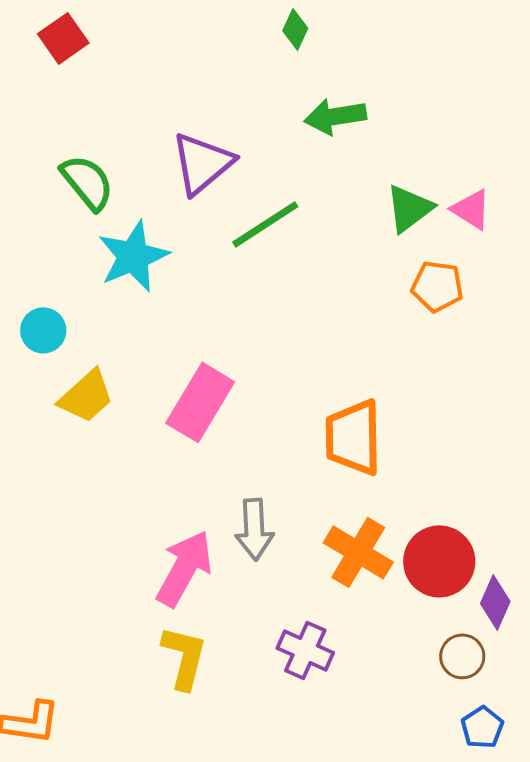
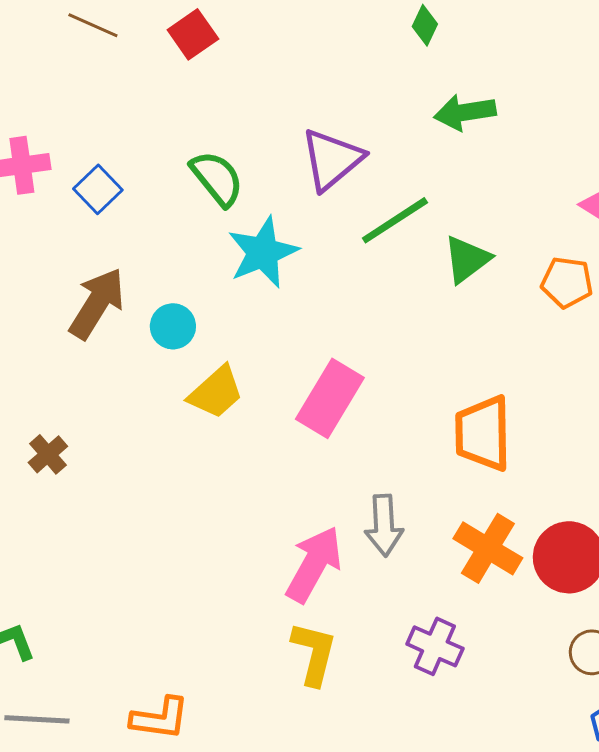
green triangle: (409, 208) -> (467, 259), moved

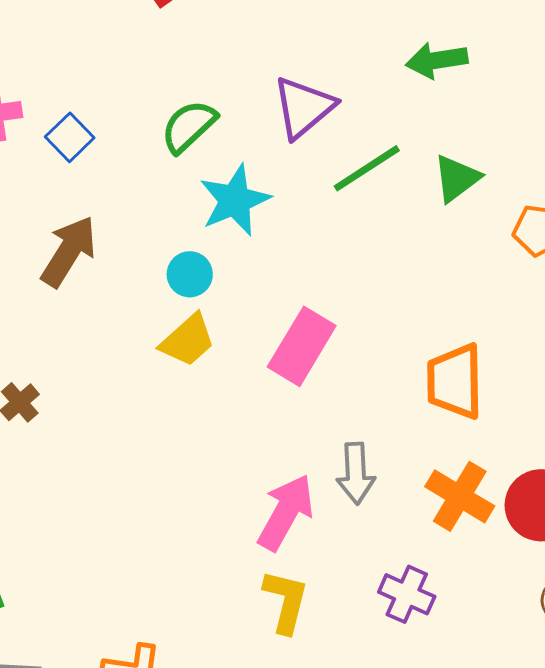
green semicircle: (217, 178) -> (189, 126), turned -94
green triangle: (467, 259) -> (457, 178), moved
cyan circle: (173, 326) -> (190, 274), moved

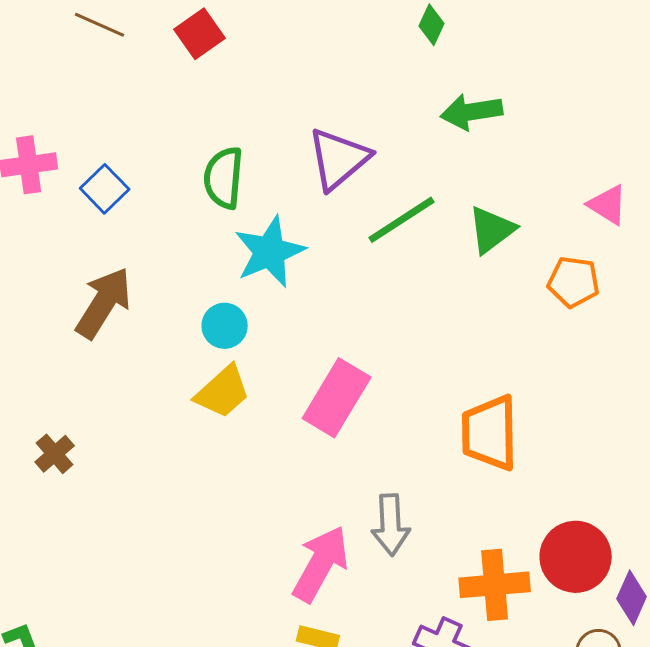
green semicircle: (189, 126) -> (224, 178), turned -42
orange cross: (460, 496) -> (495, 585), moved, turned -36

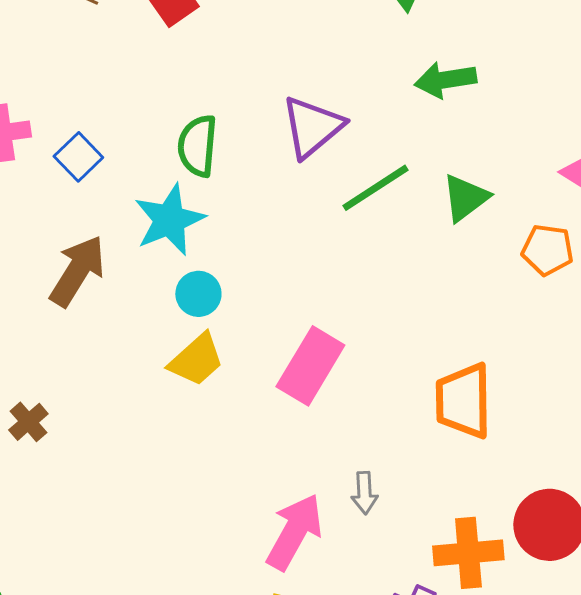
cyan star: (270, 252) -> (169, 220), moved
gray arrow: (391, 525) -> (364, 493), size x0.7

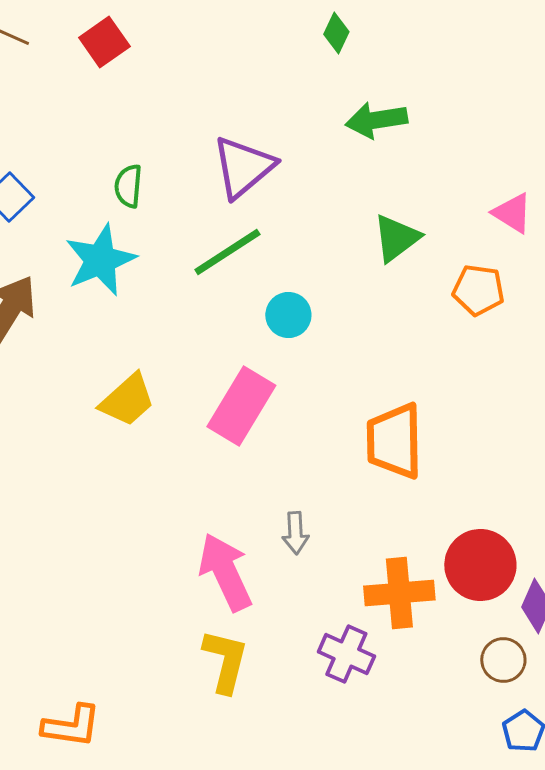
green semicircle: (197, 146) -> (128, 186), size x0.7
green line: (375, 188) -> (227, 252), moved
cyan circle: (198, 294) -> (288, 315), moved
pink arrow: (294, 532) -> (225, 572), turned -54

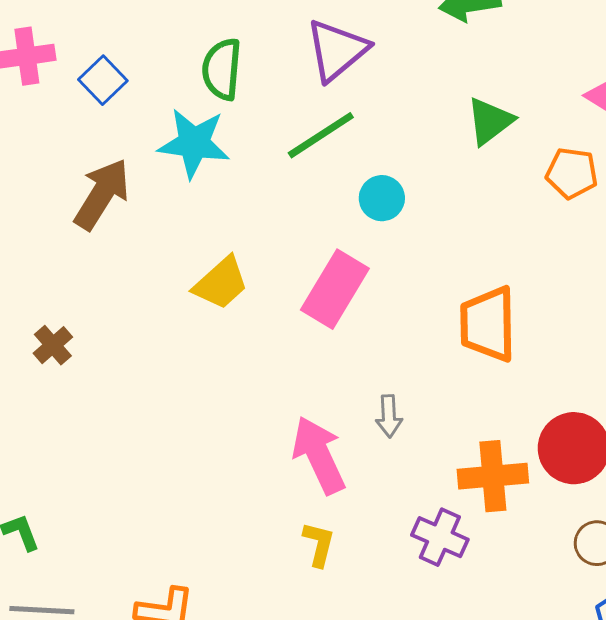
green semicircle: (128, 186) -> (222, 69), size x1.4
cyan star: (100, 260) -> (194, 143), turned 30
yellow L-shape: (225, 661) -> (319, 544), size x0.7

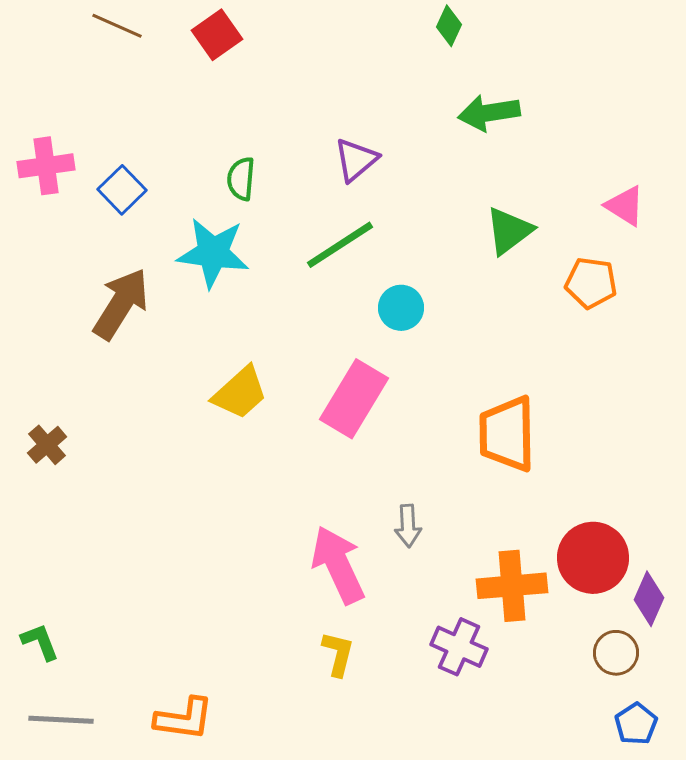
purple triangle: (337, 50) -> (356, 160), size x0.7
green semicircle: (222, 69) -> (241, 179), size x0.7
brown cross: (53, 345) -> (47, 445), moved

